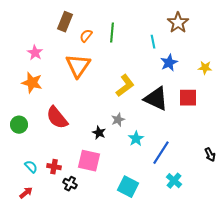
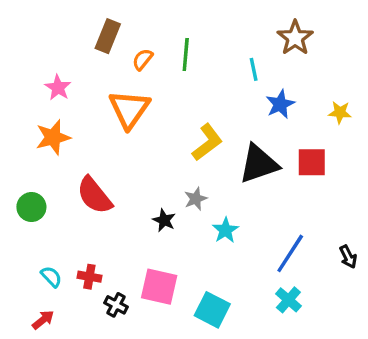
orange star: (32, 83) -> (53, 137), turned -30
black triangle: (156, 99) -> (259, 164), turned -44
blue line: (161, 153) -> (290, 253), moved
pink square: (89, 161) -> (159, 287), moved

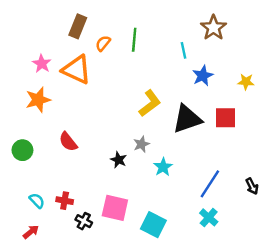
orange triangle: (129, 109) -> (77, 70), moved, turned -40
red semicircle: (94, 195) -> (68, 142), size x0.7

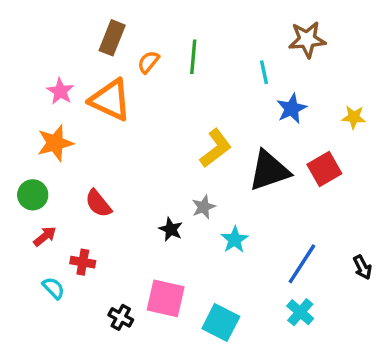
brown star: (213, 28) -> (307, 39), turned 30
red square: (226, 118) -> (324, 169), turned -30
green circle: (22, 150) -> (33, 195), moved
red cross: (65, 201) -> (83, 262), moved
red arrow: (31, 232) -> (45, 236), moved

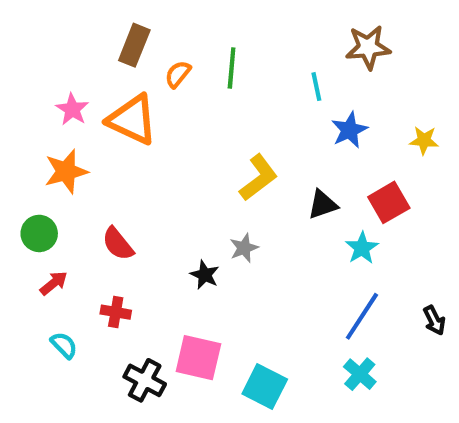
black triangle: (269, 171) -> (323, 205), size x0.6
cyan star: (235, 240) -> (362, 248), moved
red cross: (83, 262) -> (116, 312), moved
black cross: (121, 317) -> (145, 380), size x1.4

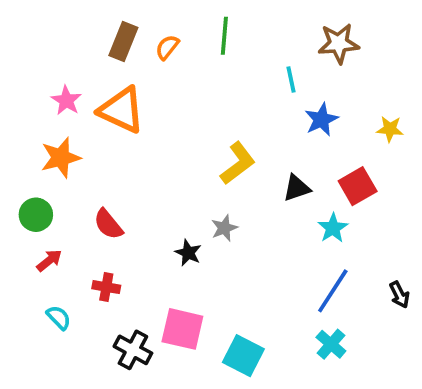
green line: (232, 68) -> (224, 36), moved
orange semicircle: (178, 74) -> (167, 47), moved

